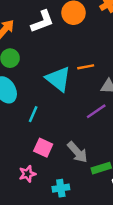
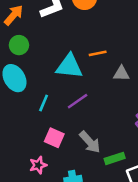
cyan triangle: (58, 79) -> (69, 66), turned -32
purple line: (96, 111) -> (78, 101), moved

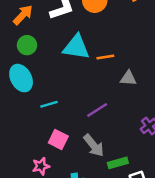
cyan triangle: (69, 66) -> (76, 47), moved
purple line: (78, 101) -> (97, 110), moved
cyan line: (44, 103) -> (49, 104), turned 48

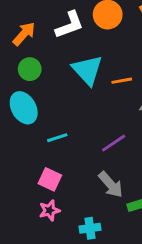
cyan triangle: (76, 47) -> (87, 70), turned 40
pink square: (58, 140) -> (50, 179), moved

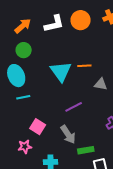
cyan triangle: (87, 70) -> (61, 72), moved
cyan line: (57, 138) -> (23, 97), moved
pink square: (50, 179) -> (38, 127), moved

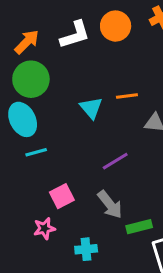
green circle: (24, 50) -> (31, 79), size x1.5
cyan triangle: (61, 72) -> (91, 108), size x0.7
pink square: (38, 127) -> (62, 196), turned 35

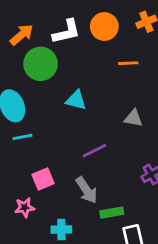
green circle: (31, 79) -> (41, 64), moved
orange line: (127, 96) -> (128, 63), moved
cyan triangle: (91, 108) -> (76, 100), turned -40

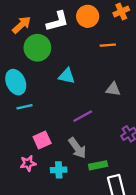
cyan cross: (61, 230) -> (59, 170), moved

